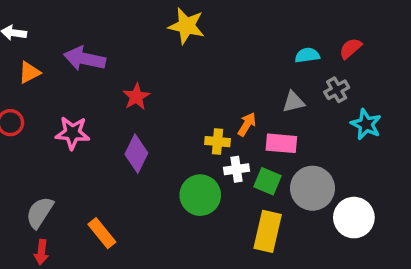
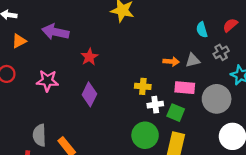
cyan semicircle: (307, 55) -> (202, 30), turned -98
orange arrow: (247, 124) -> (171, 61), moved, turned 63
gray circle: (312, 188) -> (217, 99), moved
green circle: (200, 195) -> (145, 135), moved
gray semicircle: (40, 212) -> (39, 135), moved, turned -35

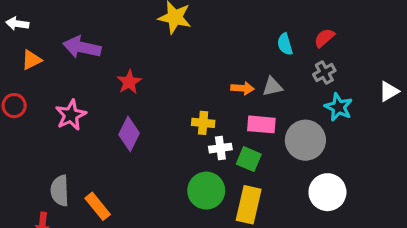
gray cross: (221, 52) -> (324, 72), moved
pink star: (47, 81) -> (71, 115), turned -30

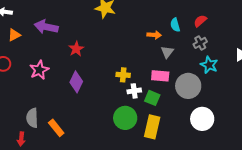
gray triangle: (272, 87) -> (167, 52), turned -40
orange arrow: (242, 88) -> (154, 35), moved

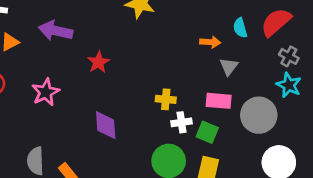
red semicircle: (200, 21) -> (276, 22), size x1.6
gray cross: (200, 43) -> (289, 56), moved, turned -32
purple diamond: (76, 82) -> (106, 125), moved, turned -30

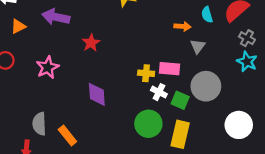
pink rectangle: (219, 101) -> (170, 69), moved
gray circle: (259, 115) -> (206, 86), moved
white cross: (182, 122) -> (159, 92), turned 35

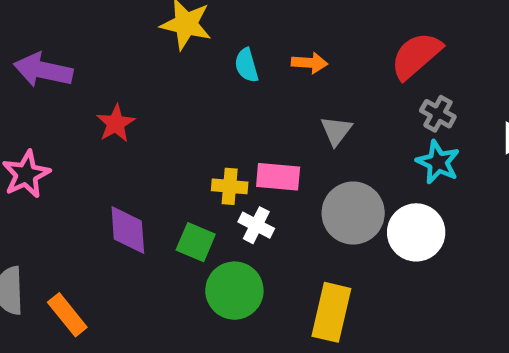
cyan semicircle: (207, 15) -> (247, 65), moved
orange arrow: (182, 26) -> (310, 63), moved
green square: (180, 100) -> (196, 242), moved
white circle: (239, 125) -> (416, 232), moved
yellow rectangle: (180, 134) -> (331, 312), moved

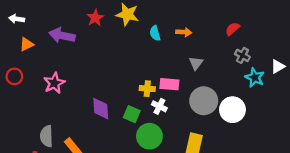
red semicircle: (416, 56) -> (232, 29), size x0.6
red star: (116, 123) -> (95, 18), moved
cyan star: (438, 162) -> (255, 78), moved

